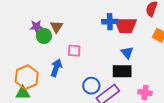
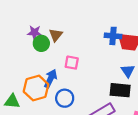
orange hexagon: (27, 77) -> (36, 88), moved
blue circle: (91, 86) -> (65, 98), moved

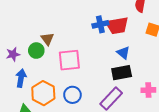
purple star: (34, 32) -> (13, 54), moved
pink square: (72, 63) -> (69, 60), size x1.6
blue arrow: (51, 79) -> (21, 78), moved

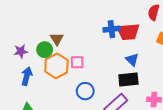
pink square: (69, 60) -> (77, 62), size x0.6
orange hexagon: (43, 93) -> (56, 66), moved
blue circle: (72, 95) -> (85, 91), moved

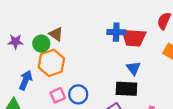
brown triangle: (57, 39) -> (56, 34), turned -32
pink square: (77, 62) -> (58, 95), moved, turned -32
blue arrow: (27, 76) -> (26, 80), moved

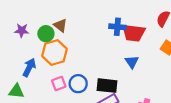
black rectangle: (126, 89) -> (107, 86), moved

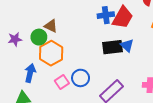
red trapezoid: (134, 33) -> (123, 17), turned -55
black rectangle: (107, 86) -> (113, 47), moved

